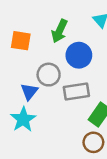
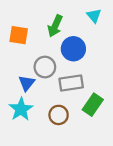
brown circle: (93, 142) -> (59, 115), moved

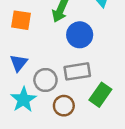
gray circle: (45, 67) -> (45, 80), moved
blue triangle: (27, 83) -> (19, 63), moved

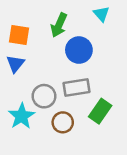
blue triangle: (19, 63) -> (15, 64), moved

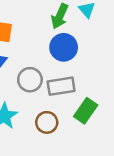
green arrow: (59, 25) -> (60, 16), moved
gray circle: (44, 96) -> (30, 80), moved

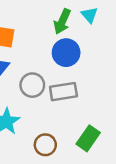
green rectangle: (86, 111) -> (88, 138), moved
brown circle: (47, 122) -> (45, 145), moved

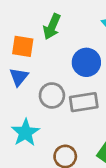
green arrow: (62, 21) -> (52, 27), moved

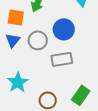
gray circle: (52, 95) -> (38, 40), moved

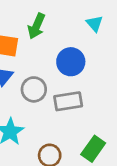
gray circle: (38, 40) -> (34, 89), moved

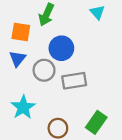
blue circle: (71, 62) -> (61, 48), moved

